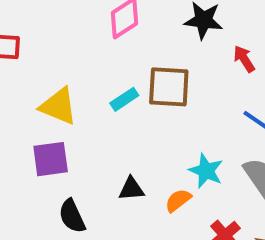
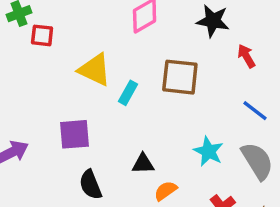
cyan rectangle: (124, 99) -> (128, 93), moved, turned -30
yellow triangle: (58, 106) -> (95, 70), moved
orange semicircle: (178, 200) -> (166, 191), moved

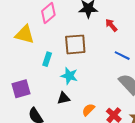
yellow triangle: (95, 70) -> (25, 34), moved
cyan star: (208, 151) -> (69, 76), moved
orange semicircle: (166, 191) -> (88, 110), moved

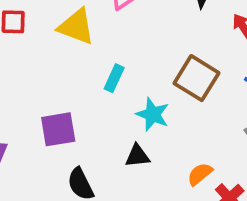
brown square: (75, 44) -> (197, 78), moved, turned 30
orange semicircle: (88, 110) -> (200, 174), moved

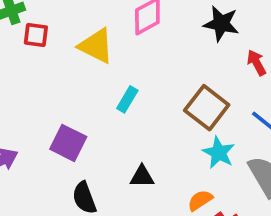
cyan star: (153, 114) -> (219, 153), moved
purple square: (58, 129) -> (68, 143), turned 30

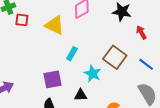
purple square: (68, 143) -> (52, 79), moved, turned -36
cyan star: (219, 153) -> (93, 73), moved

